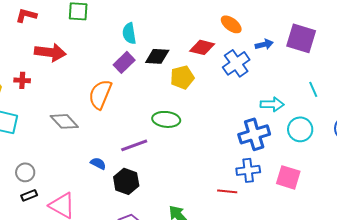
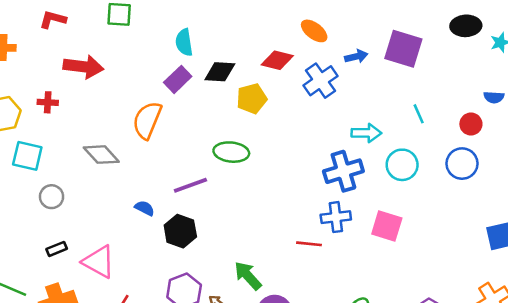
gray circle: (25, 172) -> (52, 197), moved

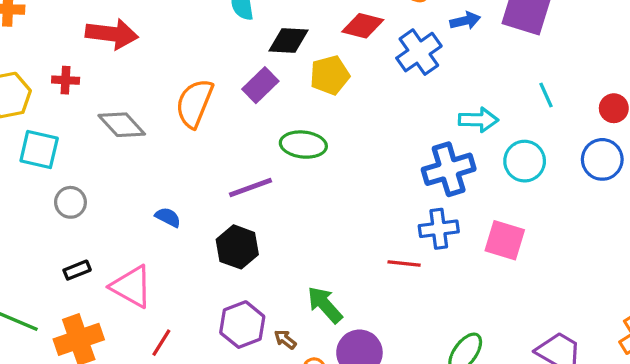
purple rectangle: (178, 79) -> (260, 85), moved
gray diamond: (101, 155) -> (122, 125), moved
blue semicircle: (145, 208) -> (168, 217), moved

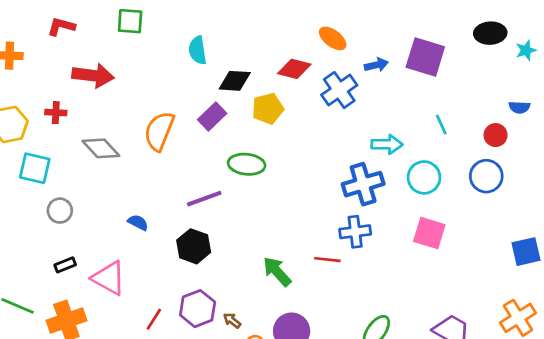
pink square: (505, 240) -> (429, 233), moved
green arrow: (325, 305) -> (277, 271), moved
red line: (161, 343) -> (154, 319), moved

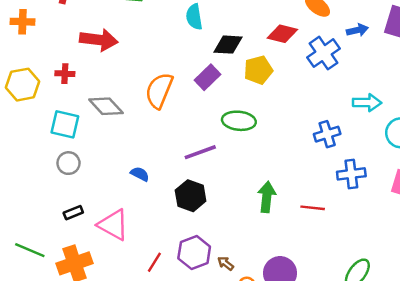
cyan square: (35, 168) -> (65, 124), moved
blue cross: (363, 184) -> (327, 134), moved, size x0.7
blue cross: (355, 232) -> (351, 174), moved
green arrow: (277, 271) -> (267, 197), moved, turned 48

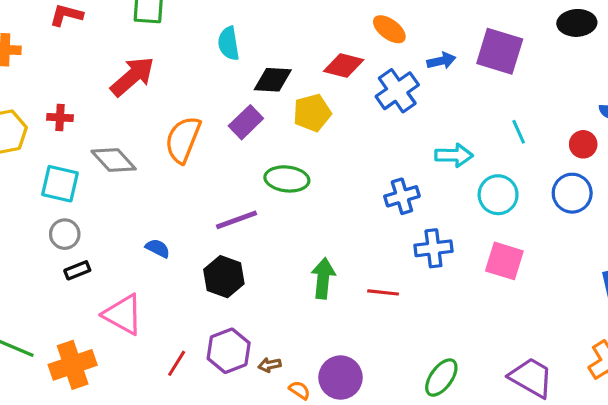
red arrow: (99, 40) -> (132, 77), moved, turned -48
black rectangle: (73, 213) -> (77, 270), moved
brown arrow: (226, 263) -> (270, 365), turned -49

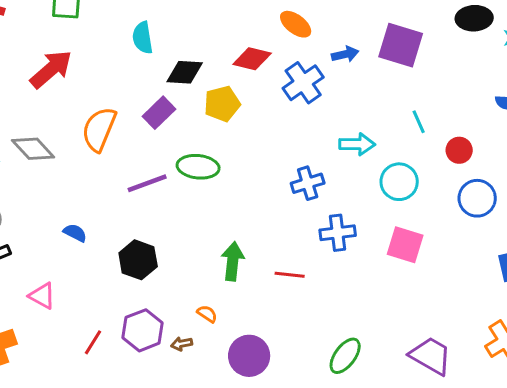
red circle: (583, 144) -> (459, 150), moved
blue circle: (572, 193) -> (477, 198), moved
purple line: (236, 220) -> (147, 183), moved
pink triangle: (123, 314) -> (42, 296), size x0.7
orange semicircle: (300, 390) -> (207, 314), moved

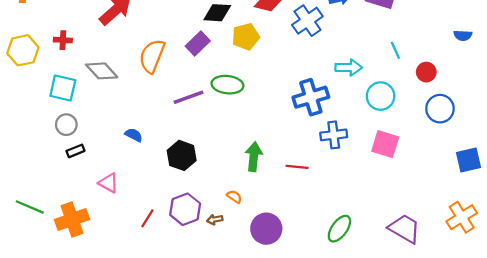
blue cross: (308, 183) -> (311, 97), size x1.4

